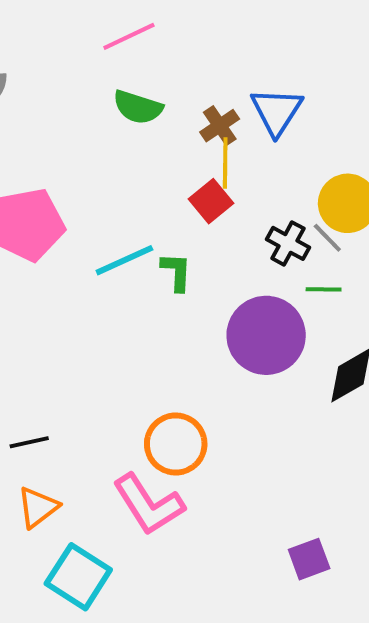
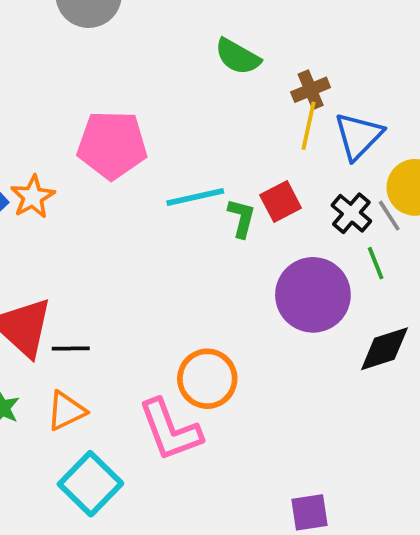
blue triangle: (276, 111) -> (358, 136), moved
red square: (211, 201) -> (281, 201), moved
green line: (324, 289) -> (376, 263), turned 56

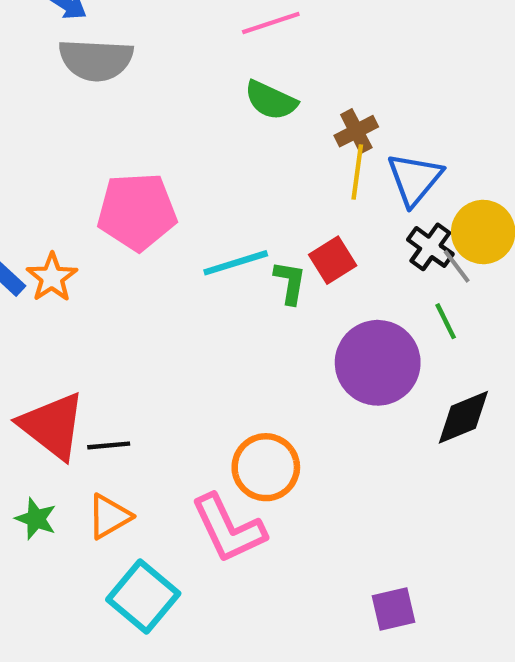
black cross: (351, 213) -> (430, 247), moved

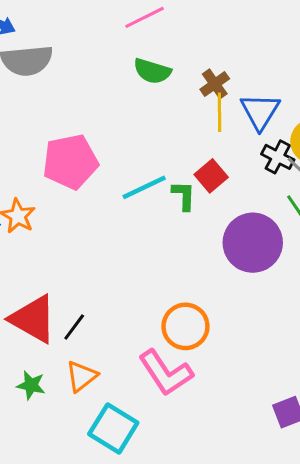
black line: (109, 445) -> (74, 327), turned -40

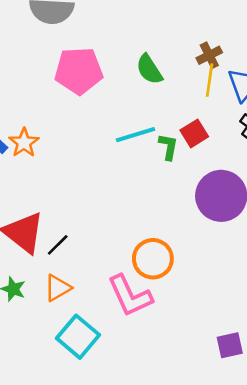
green semicircle: (152, 71) -> (149, 69), moved, turned 32
pink pentagon: (70, 162) -> (79, 71), moved

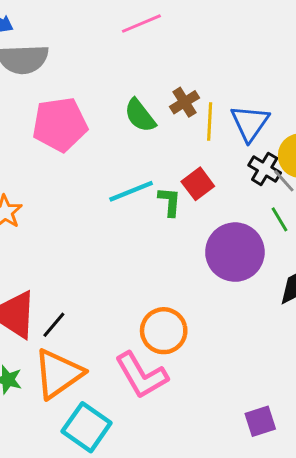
brown cross: (209, 55) -> (184, 102), moved
orange triangle: (58, 288) -> (58, 374), size x1.6

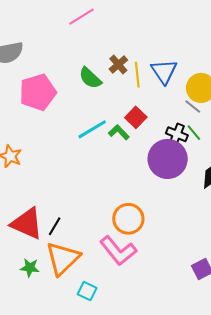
black cross: (265, 169) -> (177, 134), moved
green L-shape: (170, 202) -> (119, 132), turned -40
cyan square: (87, 427) -> (87, 291), size x0.6

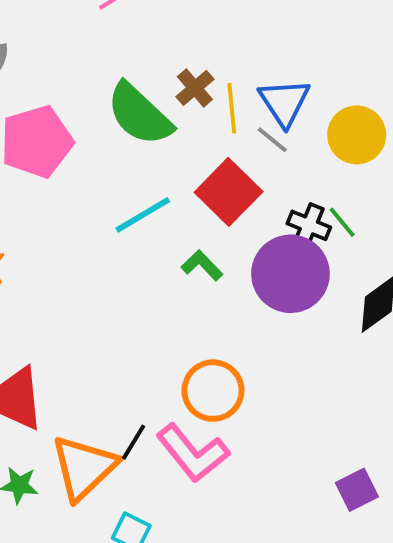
green semicircle: (90, 78) -> (139, 114), size x1.5
gray line: (193, 106) -> (272, 140), moved
red square: (136, 117) -> (229, 192), size x1.5
green L-shape: (119, 132) -> (202, 265), moved
black line: (55, 226) -> (134, 442), moved

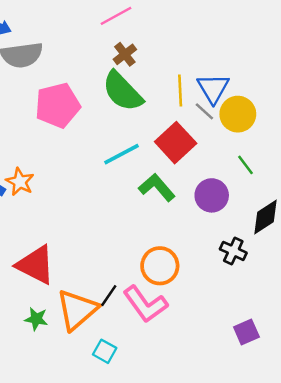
brown cross: (195, 88) -> (125, 54), moved
yellow circle: (357, 135) -> (238, 114), moved
black cross: (309, 225) -> (233, 251), moved
green L-shape: (202, 265) -> (157, 187), size x1.4
purple circle: (290, 274) -> (212, 195), size x0.7

